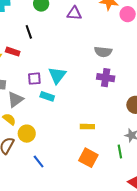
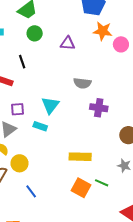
gray semicircle: (103, 52) -> (82, 83), moved
purple square: (34, 79) -> (18, 109), moved
yellow rectangle: (87, 127) -> (80, 157), size x1.5
green line: (120, 152) -> (102, 183), moved, turned -56

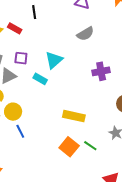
gray semicircle: (82, 83) -> (85, 34), moved, turned -48
purple cross: (99, 108) -> (101, 71), turned -30
blue line: (31, 191) -> (20, 131), moved

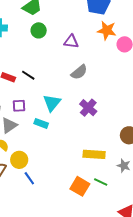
black line: (34, 12) -> (28, 75), moved, turned -40
purple cross: (101, 71) -> (88, 108), moved, turned -30
yellow rectangle: (74, 116) -> (94, 154), moved

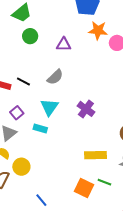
gray semicircle: (79, 72) -> (55, 77), moved
purple square: (19, 106) -> (17, 113), turned -32
blue line: (29, 178) -> (41, 200), moved

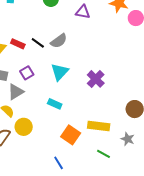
gray semicircle: (55, 77) -> (59, 41), moved
cyan rectangle: (40, 129) -> (55, 104), moved
orange square: (84, 188) -> (71, 135), moved
blue line: (41, 200) -> (59, 163), moved

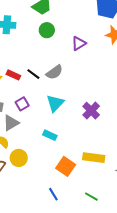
purple triangle: (83, 12) -> (79, 43), turned -42
green line: (104, 154) -> (91, 197), moved

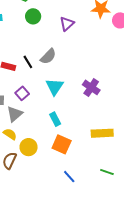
black line: (33, 74) -> (28, 62), turned 32
cyan rectangle: (50, 135) -> (55, 119), turned 48
orange square: (66, 166) -> (62, 144), moved

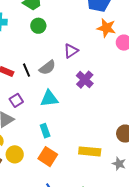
purple triangle: (67, 24) -> (71, 51), moved
cyan triangle: (55, 87) -> (49, 98), turned 42
purple cross: (91, 87) -> (85, 80), moved

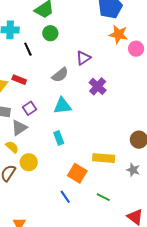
black line: (26, 70) -> (28, 49), moved
orange square: (48, 157) -> (77, 173), moved

